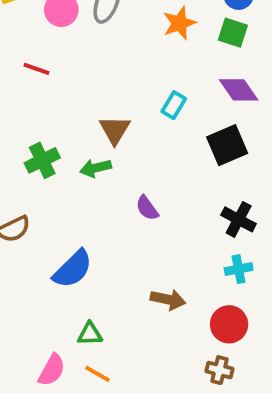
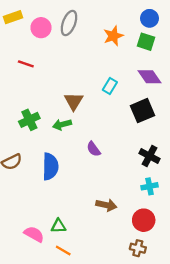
blue semicircle: (73, 269) -> (50, 167), moved, turned -44
pink semicircle: (52, 370) -> (34, 234), moved, turned -90

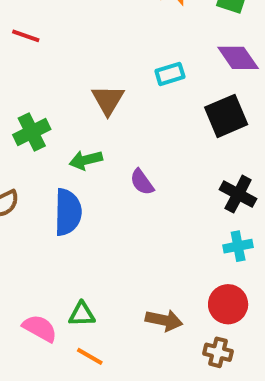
cyan rectangle: (110, 86) -> (170, 74), turned 42
green arrow: (62, 125) -> (86, 160), moved
brown arrow: (106, 205) -> (164, 320), moved

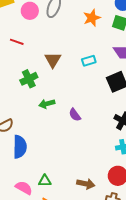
brown triangle: (108, 100) -> (53, 60), moved
green cross: (32, 132) -> (29, 79), moved
blue semicircle: (68, 212) -> (20, 147), moved

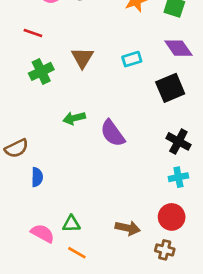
green cross: (29, 79) -> (41, 71), moved
purple semicircle: (75, 115) -> (113, 133), size x1.5
blue semicircle: (20, 147) -> (37, 177), size x0.6

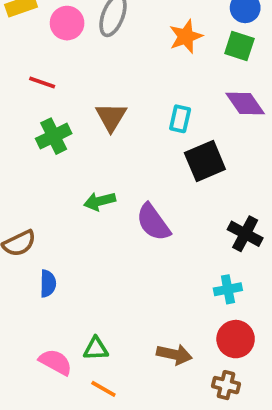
cyan rectangle: (132, 59) -> (180, 119), turned -60
black square: (170, 88) -> (205, 161), moved
cyan cross: (178, 177) -> (228, 289), moved

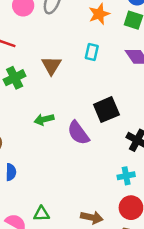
cyan rectangle: (180, 119) -> (92, 52), moved
black square: (205, 161) -> (106, 110), moved

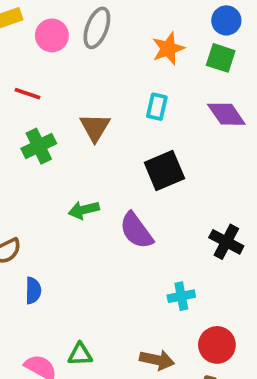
black square: (106, 110) -> (164, 170), moved
cyan cross: (126, 176) -> (181, 296), moved

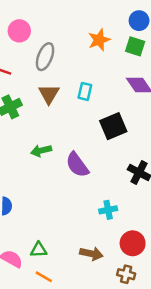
gray ellipse: (97, 28) -> (45, 57), moved
cyan rectangle: (157, 107) -> (85, 91), moved
black square: (164, 170) -> (113, 126), moved

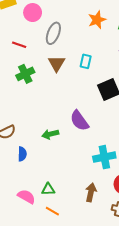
green arrow: (41, 151) -> (50, 134), moved
cyan cross: (108, 210) -> (104, 157), size x1.5
brown arrow: (91, 254) -> (91, 192), turned -90

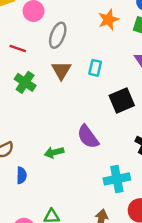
green cross: (25, 74) -> (25, 82), turned -30

